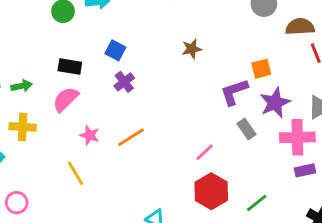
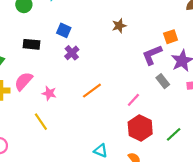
pink semicircle: (66, 99) -> (24, 81), moved
orange line: (131, 137) -> (92, 91), moved

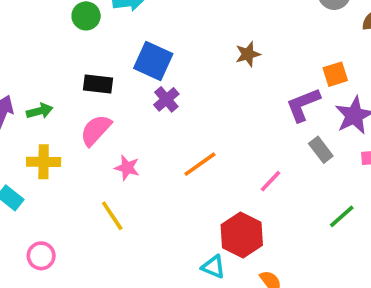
blue square: (64, 30) -> (153, 61), size x1.5
pink semicircle: (24, 81) -> (96, 130), moved
red hexagon: (140, 128) -> (242, 235), moved
green line: (174, 134) -> (342, 216), moved

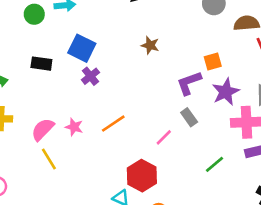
brown star: (248, 54) -> (150, 45), turned 30
pink semicircle: (96, 130) -> (43, 129), moved
gray rectangle: (321, 150) -> (189, 117), moved
pink star: (127, 168) -> (74, 127), moved

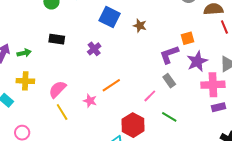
blue square: (82, 48) -> (110, 17), moved
pink star: (74, 127) -> (90, 101), moved
green line: (215, 164) -> (169, 117), moved, turned 70

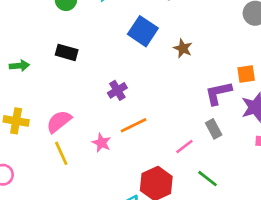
purple cross: (94, 49) -> (117, 90), moved
yellow cross: (25, 81) -> (16, 121), moved

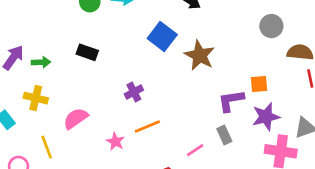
brown star: (183, 48) -> (200, 55), size x1.6
yellow cross: (16, 121) -> (36, 98), moved
yellow line: (61, 153) -> (47, 147), moved

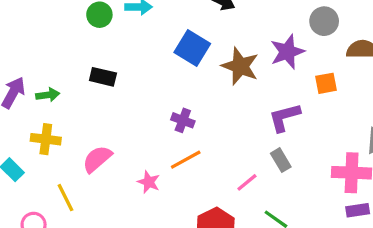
orange square: (259, 84) -> (326, 83), moved
purple cross: (134, 92) -> (183, 120), moved, turned -36
purple star: (266, 117) -> (287, 52), moved

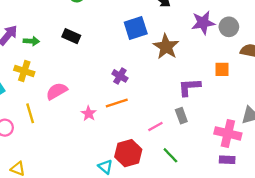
blue square: (192, 48) -> (136, 28), turned 30
purple star: (287, 52) -> (203, 23), moved

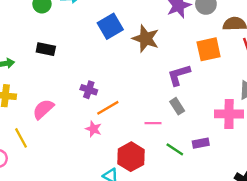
orange square: (222, 69) -> (209, 49), size x1.5
purple cross: (120, 76) -> (89, 90), moved
pink star: (89, 113) -> (93, 129), moved
pink line: (155, 126) -> (153, 123), turned 42
purple rectangle: (227, 160) -> (201, 143), moved

